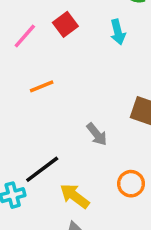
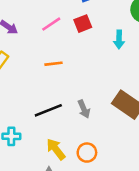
black line: (42, 169) -> (48, 110), moved
orange circle: (131, 184) -> (87, 153), moved

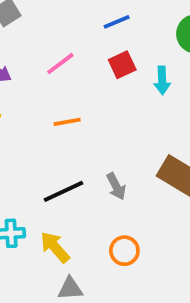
red square: (83, 24) -> (122, 65), moved
yellow arrow: (56, 149) -> (55, 247), moved

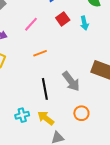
gray arrow: (116, 186) -> (71, 81), size x1.5
black line: (64, 191) -> (45, 89), turned -65

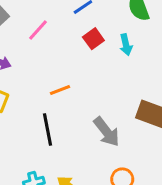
pink line: (31, 24) -> (38, 30), moved
black line: (45, 89) -> (47, 129), moved

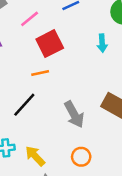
red square: (93, 39) -> (50, 44), moved, size x1.5
black line: (47, 129) -> (24, 105), turned 44

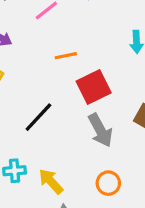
red square: (50, 44) -> (94, 87), moved
orange line: (40, 73) -> (66, 56), moved

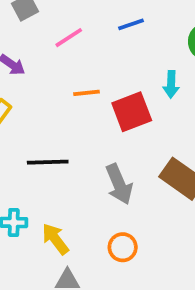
red square: (94, 87) -> (132, 112), moved
black line: (38, 117) -> (48, 162), turned 40

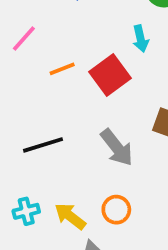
pink line: (69, 38) -> (24, 39), moved
orange circle: (123, 247) -> (116, 210), moved

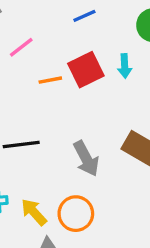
red square: (110, 75) -> (86, 70), moved
orange circle: (116, 210) -> (76, 214), size x1.4

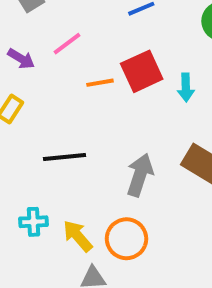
cyan arrow: (125, 66) -> (186, 87), moved
gray arrow: (86, 159) -> (140, 175), turned -135

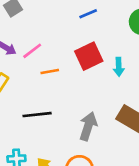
pink line: (67, 44) -> (32, 51), moved
orange line: (100, 83) -> (50, 71), moved

